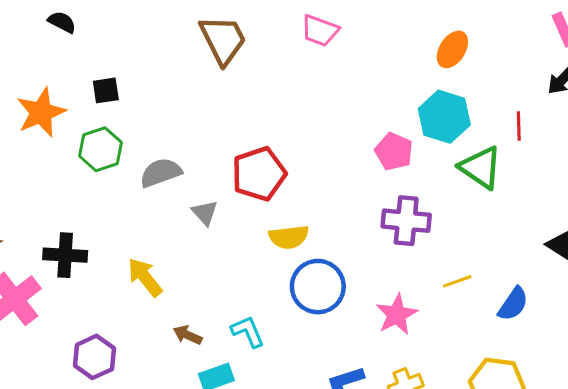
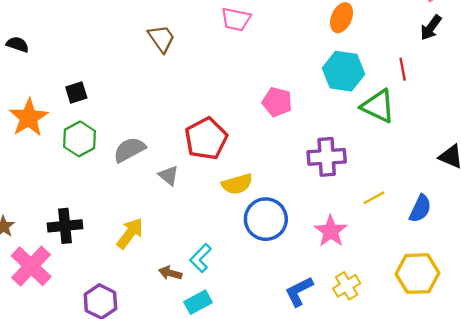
black semicircle: (62, 22) -> (18, 44), moved
brown trapezoid: (223, 40) -> (161, 38), size x0.7
pink pentagon: (394, 152) -> (277, 102), moved
yellow arrow: (145, 277) -> (130, 233), turned 84
cyan L-shape: (248, 332) -> (201, 258), moved, turned -104

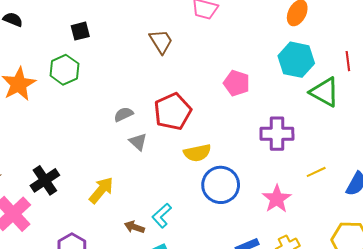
brown trapezoid: (161, 38) -> (161, 42), moved
black square: (76, 92) -> (80, 31), moved
green hexagon: (80, 139) -> (64, 70), moved
gray semicircle: (129, 150) -> (124, 114), moved, size x0.7
black cross: (65, 226) -> (45, 180), turned -32

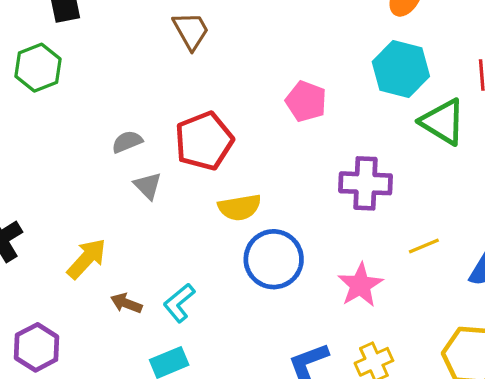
brown arrow: (134, 227) -> (126, 303), moved

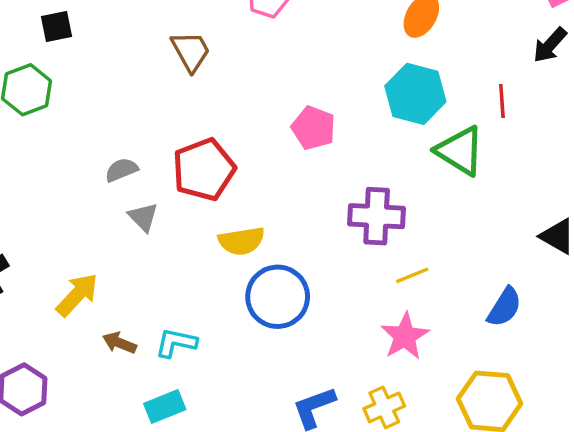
yellow line: (424, 246) -> (412, 275), moved
pink star: (360, 285) -> (405, 336), moved
cyan L-shape: (179, 303) -> (176, 343), turned 51

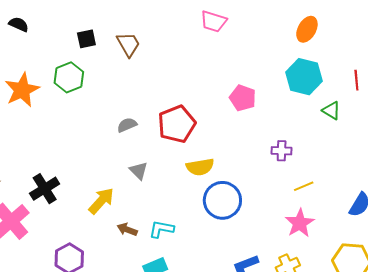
brown trapezoid: (191, 51) -> (128, 44), moved
green triangle: (460, 151) -> (331, 111), size x0.6
purple cross: (377, 216) -> (282, 151), size x0.6
gray triangle: (143, 217) -> (139, 171), moved

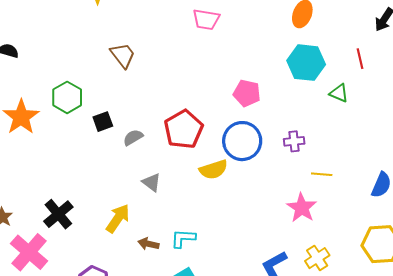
black square: (86, 39) -> (103, 122), moved
yellow line: (304, 186) -> (322, 174), turned 36
blue circle: (222, 200) -> (242, 141), moved
pink star: (300, 223) -> (302, 208), moved

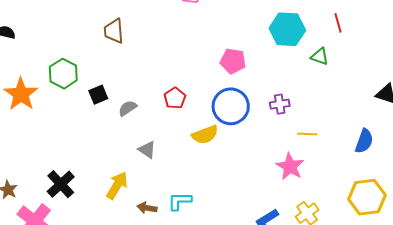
brown trapezoid: (123, 55) -> (114, 31), turned -144
red pentagon: (184, 129) -> (175, 98), size x0.6

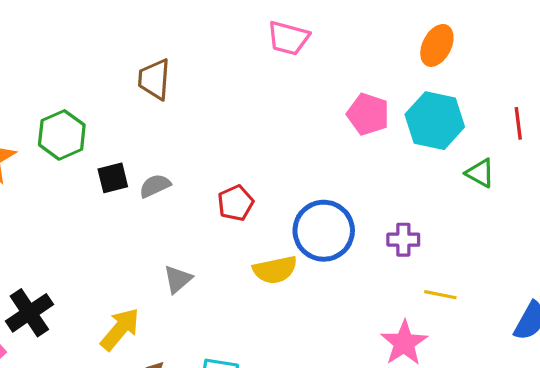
pink pentagon: (233, 61) -> (368, 114), moved
gray semicircle: (127, 108) -> (155, 186), moved
gray triangle: (147, 150) -> (178, 279), turned 36

